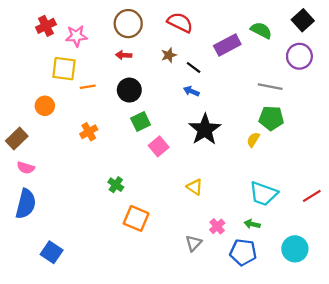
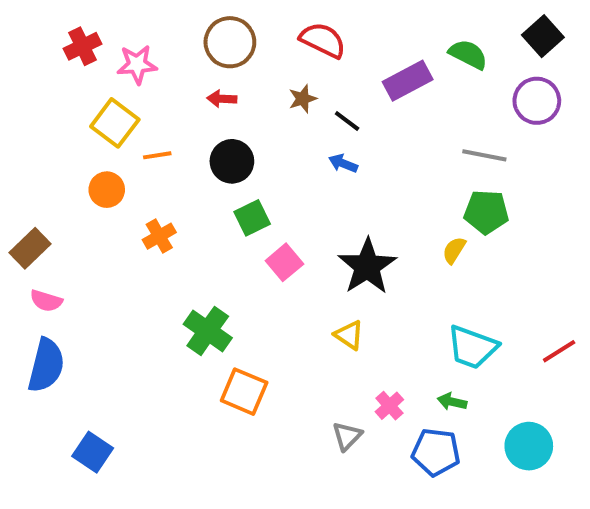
yellow square: (64, 69) -> (115, 123), turned 30
orange circle: (45, 106) -> (107, 190), moved
black star: (205, 129) -> (367, 266), moved
green cross: (116, 185) -> (208, 331), size x1.6

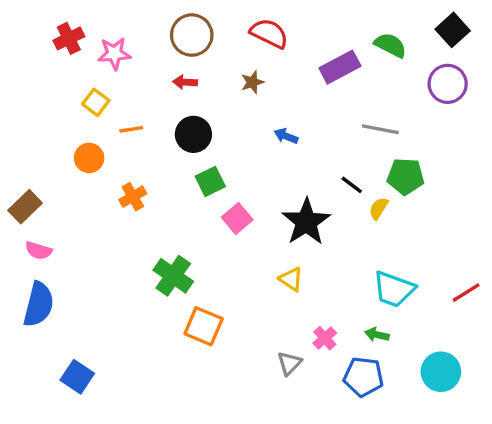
black line: (347, 121) -> (352, 185), moved
yellow square: (115, 123) -> (96, 102), size x0.7
gray line: (484, 155) -> (380, 129), moved

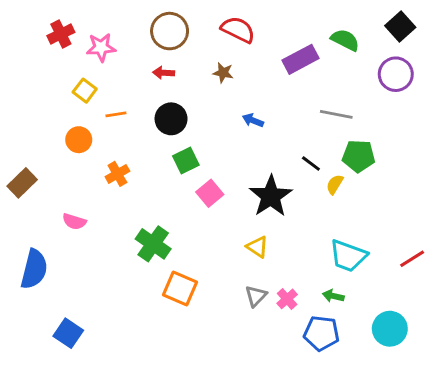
brown star: (252, 82) -> (223, 73), turned 30
pink semicircle: (39, 250) -> (74, 222), moved
gray triangle: (289, 363) -> (256, 296), moved

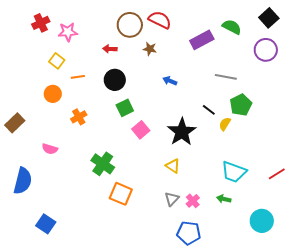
brown circle: (170, 31) -> (130, 25), moved
green pentagon: (359, 156) -> (241, 105), turned -30
blue pentagon: (321, 333) -> (189, 233), moved

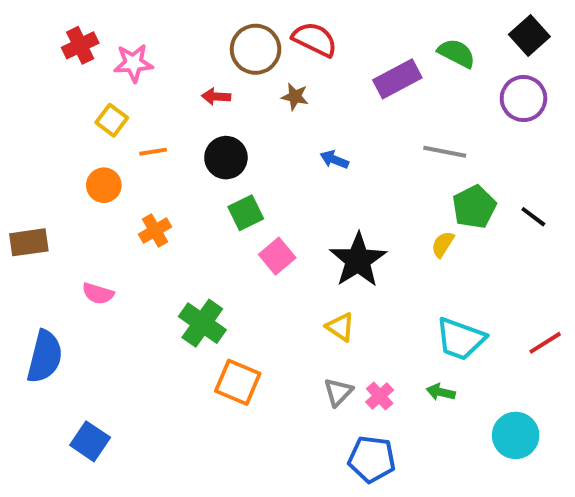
black line: (209, 110) -> (533, 217), moved
brown rectangle: (15, 123) -> (29, 242), turned 36

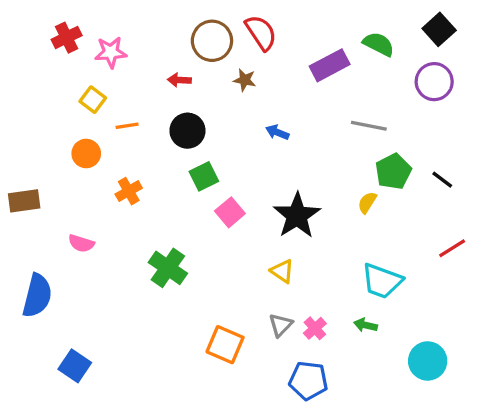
red semicircle: (315, 39) -> (261, 33), turned 30
red line: (545, 343) -> (452, 248), moved
orange square: (238, 382) -> (225, 345), moved

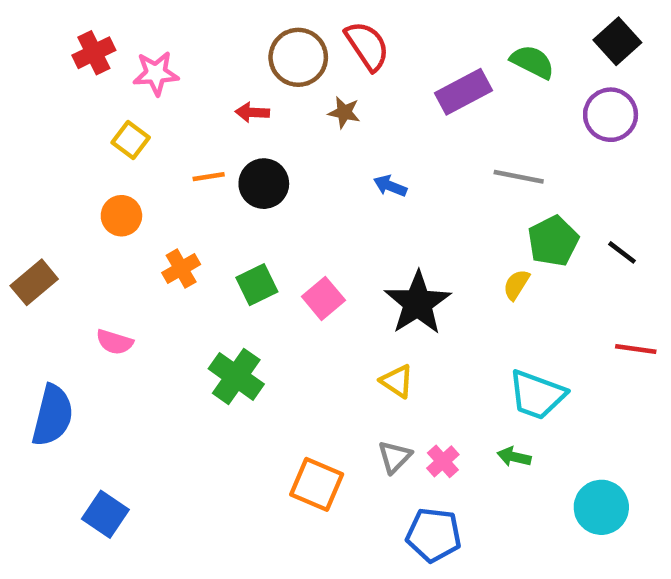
orange line: (127, 126) -> (209, 177), moved
green square: (204, 176) -> (257, 285), moved
brown rectangle: (24, 201) -> (34, 282), turned -32
red line: (452, 248) -> (636, 349), turned 40

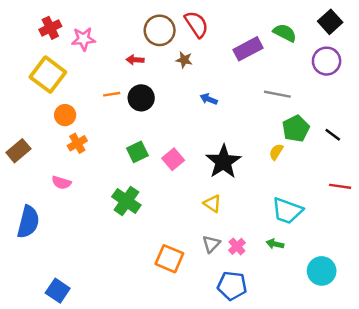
yellow square: (131, 140) -> (48, 75), moved, size x1.8
orange cross: (181, 269) -> (77, 143), moved
blue square: (105, 514) -> (58, 291), moved

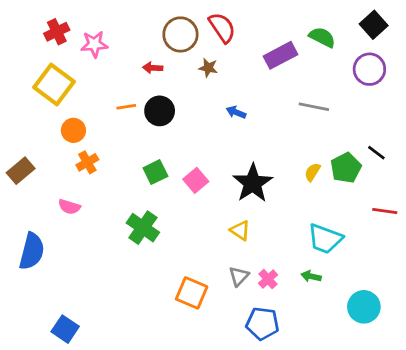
green pentagon: (296, 129) -> (346, 168), moved

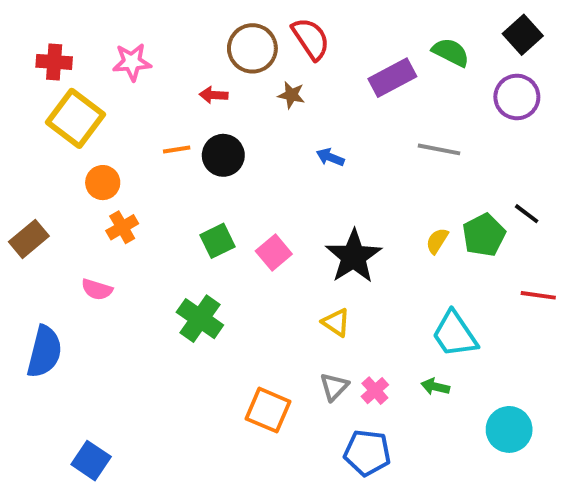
red cross: (57, 32) -> (54, 62), moved, turned 30
cyan trapezoid: (325, 239) -> (455, 334), turned 36

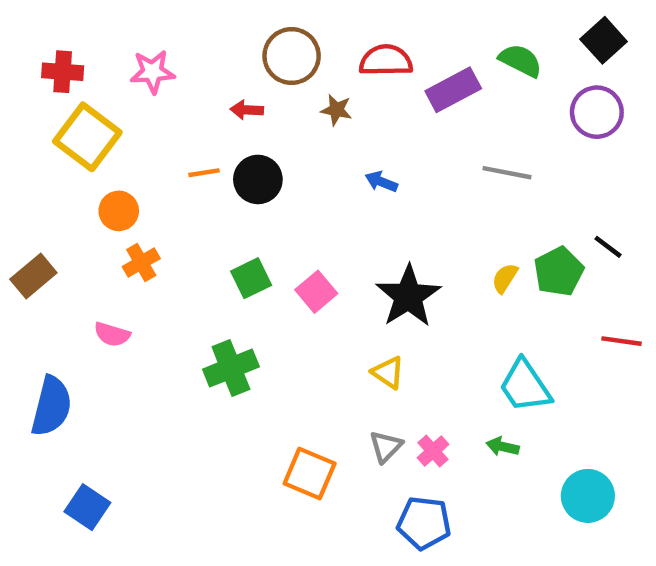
red semicircle: (311, 39) -> (386, 61), moved, turned -57
green cross: (200, 319) -> (231, 368), turned 33
blue square: (91, 461) -> (87, 507), moved

